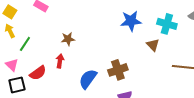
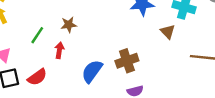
green line: (25, 44) -> (37, 35), moved
red semicircle: (38, 73) -> (37, 77), moved

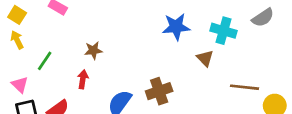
green line: (37, 35) -> (45, 61), moved

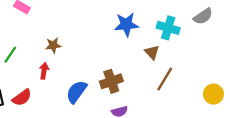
brown line: (244, 87) -> (165, 79), moved, turned -65

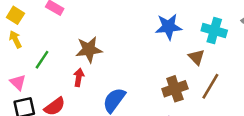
brown star: (53, 45) -> (89, 50), size x1.5
brown cross: (111, 81) -> (175, 89), moved

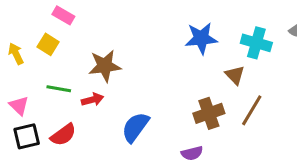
yellow square: (15, 15) -> (48, 44), moved
green line: (42, 60) -> (59, 89), moved, turned 66
red arrow: (79, 77) -> (92, 100), turned 66

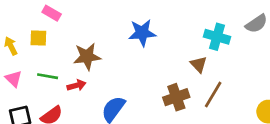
blue star: (201, 38) -> (142, 33), moved
yellow square: (48, 44) -> (38, 38), turned -30
pink triangle: (19, 106) -> (13, 79), moved

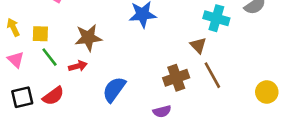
yellow square: (38, 38) -> (40, 34), moved
green line: (48, 76) -> (49, 57), turned 42
brown line: (213, 95) -> (212, 75), turned -60

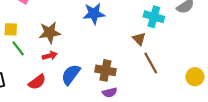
red arrow: (78, 66) -> (50, 56), moved
brown cross: (176, 78) -> (105, 70), moved, turned 30
red semicircle: (53, 96) -> (37, 82), moved

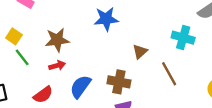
cyan cross: (154, 17) -> (183, 38), moved
yellow square: (11, 29) -> (14, 36), turned 32
brown triangle: (139, 39) -> (140, 52), moved, turned 32

